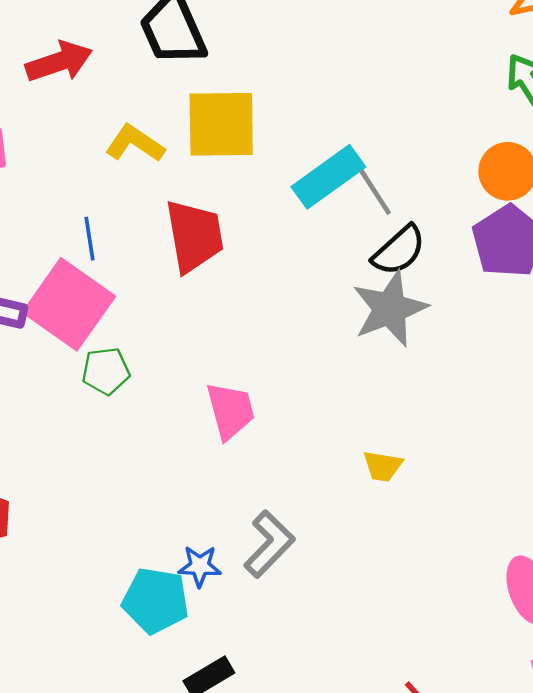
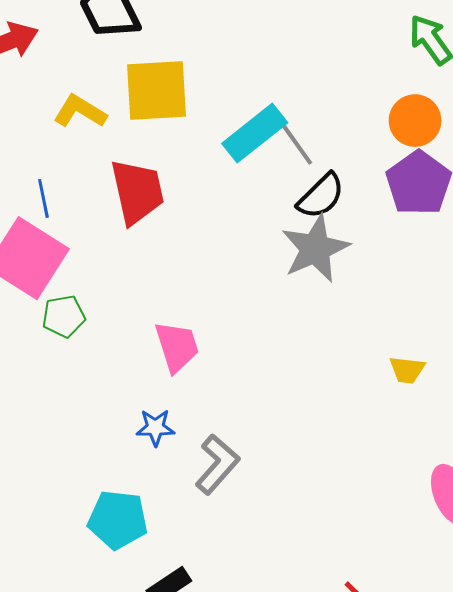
yellow trapezoid: (383, 466) -> (407, 370), moved
blue star: (200, 566) -> (155, 428), moved

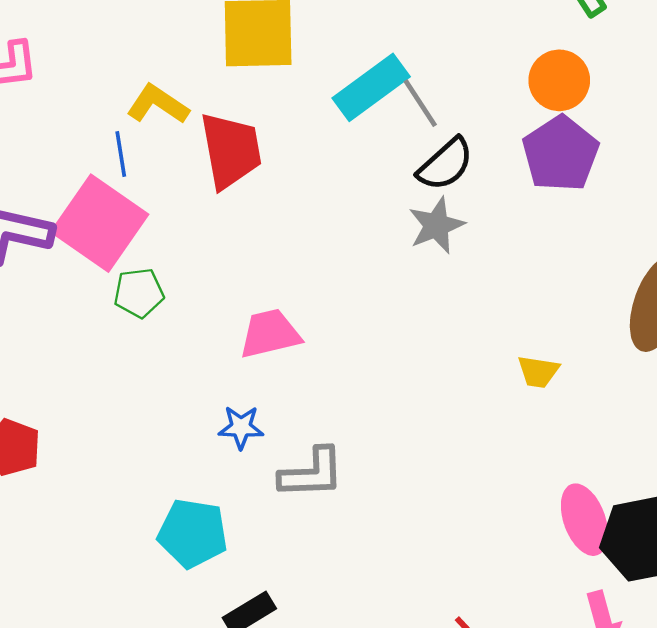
yellow L-shape: (80, 111) -> (158, 104), moved
gray star: (315, 249) -> (436, 225), size x0.7
pink trapezoid: (177, 347) -> (270, 334), turned -88
gray L-shape: (217, 464) -> (312, 473), turned 44

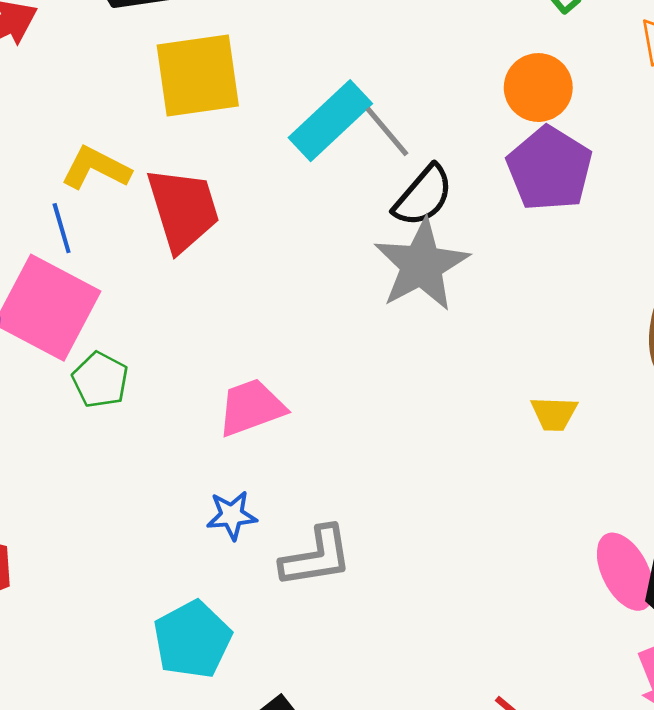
gray star: (436, 225) -> (421, 265), size x1.5
green pentagon: (139, 293) -> (100, 380), turned -30
cyan pentagon: (193, 533) -> (192, 639), turned -30

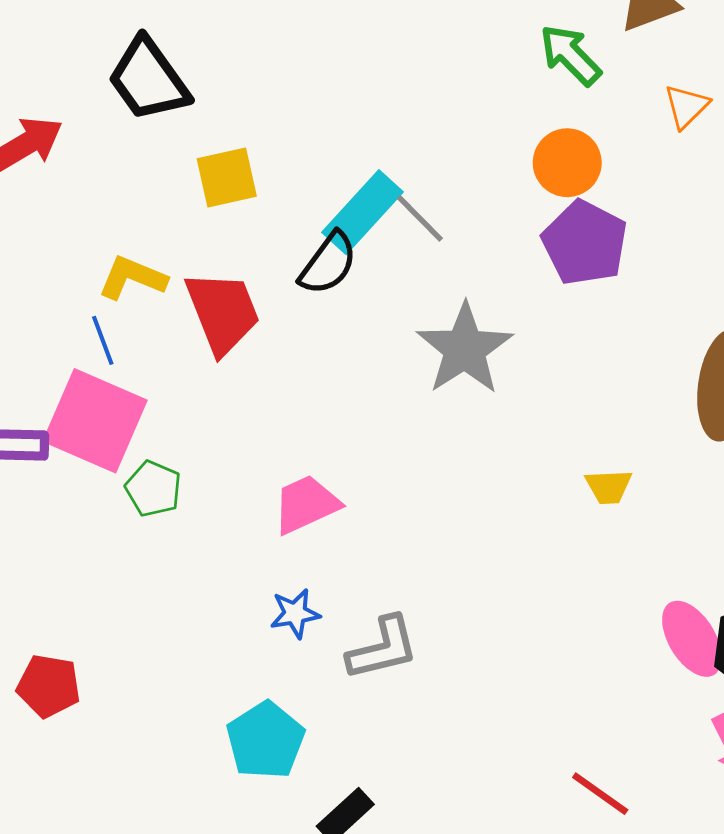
yellow square: (198, 75) -> (227, 177), size x0.7
black semicircle: (423, 196) -> (328, 263), moved

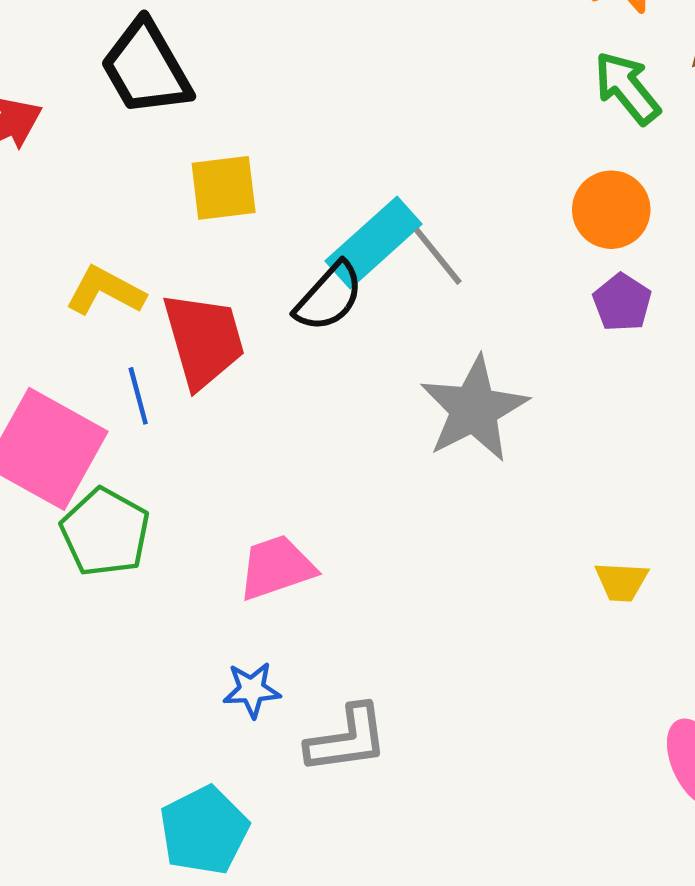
purple pentagon: (585, 243) -> (622, 302), size x0.6
blue line: (103, 340) -> (138, 396), moved
green pentagon: (153, 489) -> (105, 532), size x1.4

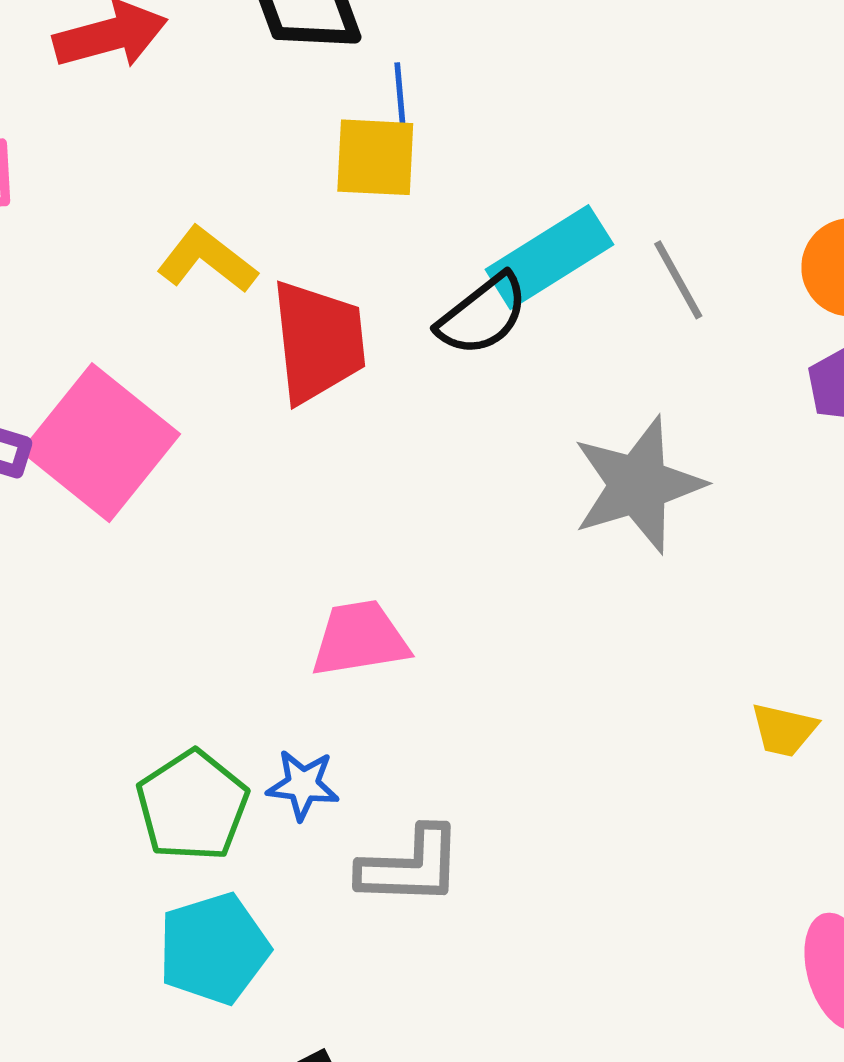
gray line: (438, 256) -> (678, 280), moved
blue line: (138, 396) -> (400, 99), moved
green pentagon: (105, 532) -> (192, 806), moved

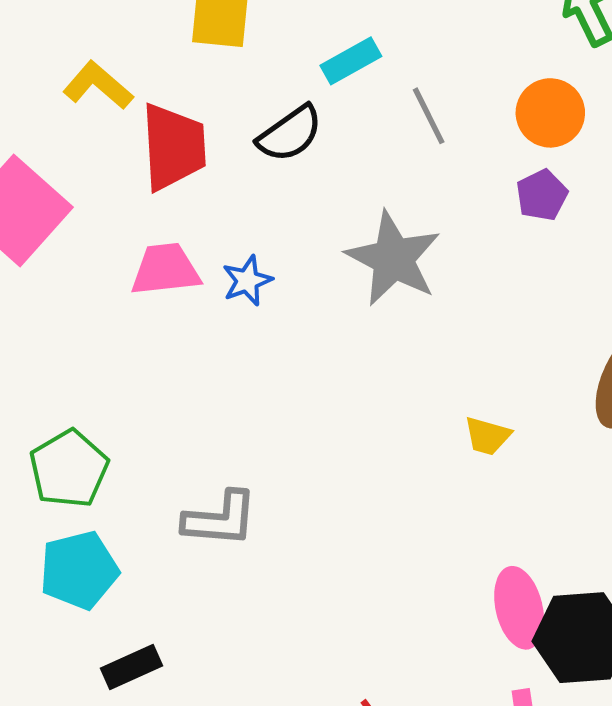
cyan rectangle: (549, 257) -> (351, 61), moved, size x0.7
gray star: (638, 485) -> (393, 259), turned -30
pink trapezoid: (360, 639) -> (165, 270), moved
blue star: (303, 785) -> (247, 281), moved, turned -30

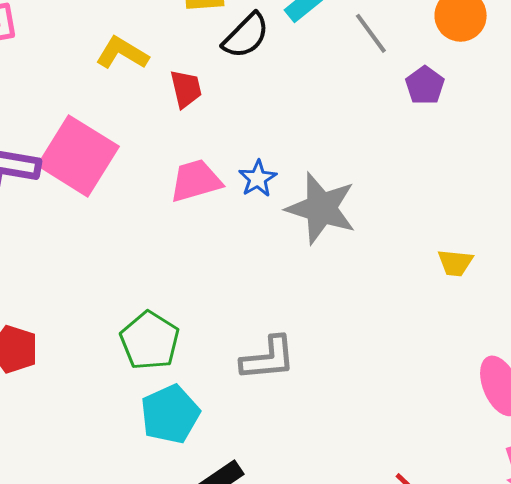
black semicircle: (290, 134) -> (246, 36), moved
red trapezoid: (173, 147) -> (186, 89), size x0.6
purple pentagon: (542, 195) -> (425, 85), moved
gray star: (393, 259) -> (321, 208), moved

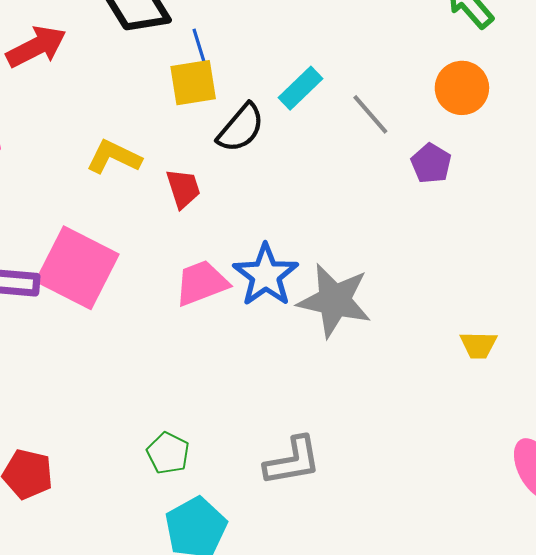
blue star: (258, 179) -> (266, 275), size x1.6
green pentagon: (150, 341) -> (168, 453), size x0.7

